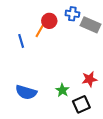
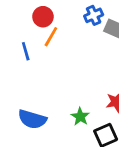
blue cross: (72, 14) -> (94, 15), turned -32
red circle: (49, 21) -> (43, 17), moved

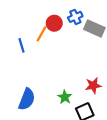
red circle: (43, 17) -> (54, 23), moved
blue semicircle: (32, 119) -> (27, 99), turned -85

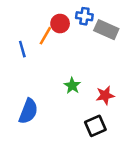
blue cross: (75, 17) -> (84, 16), turned 32
green star: (65, 97) -> (72, 86), moved

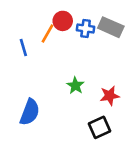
blue cross: (84, 16) -> (86, 28), moved

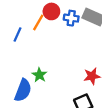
blue line: (23, 48) -> (17, 34), turned 40
green star: (75, 86) -> (39, 75), moved

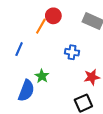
blue cross: (71, 18) -> (72, 52), moved
blue line: (17, 34) -> (19, 49), moved

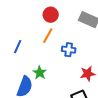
orange line: (41, 26) -> (48, 36), moved

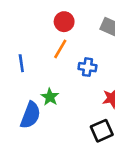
blue line: (18, 47) -> (21, 63), turned -32

